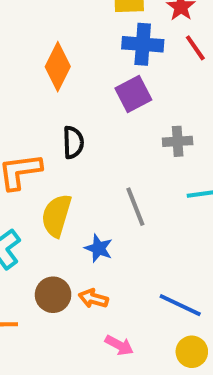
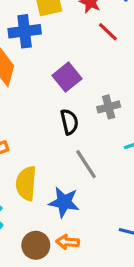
blue cross: (143, 44) -> (25, 31), moved
black semicircle: (73, 142) -> (69, 122), moved
blue star: (99, 248) -> (64, 202), size x1.4

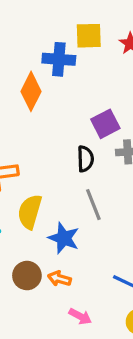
purple square: (67, 77) -> (105, 124), moved

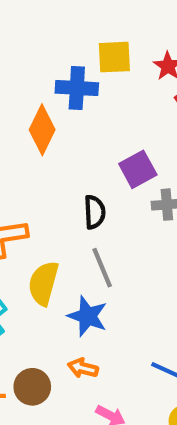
black semicircle: (85, 159) -> (95, 212), moved
gray line: (93, 205) -> (102, 268), moved
brown circle: (27, 276) -> (32, 387), moved

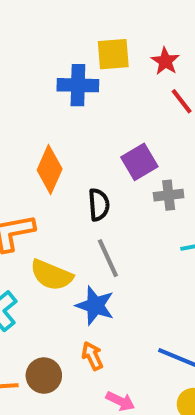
orange diamond: (42, 130) -> (50, 170), moved
yellow semicircle: (43, 283) -> (52, 275), turned -81
orange arrow: (83, 368) -> (92, 356), turned 52

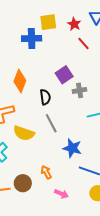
blue star: (95, 306) -> (72, 148), moved

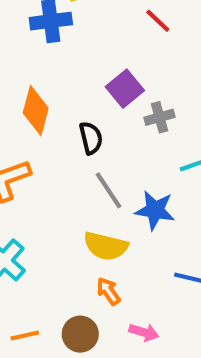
yellow semicircle: (24, 133) -> (106, 246), moved
blue star: (72, 148) -> (155, 210), moved
brown circle: (23, 183) -> (80, 334), moved

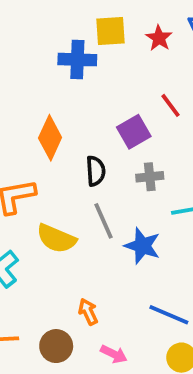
red line: (158, 21) -> (171, 105), moved
gray cross: (160, 117) -> (150, 177), moved
yellow semicircle: (106, 246) -> (56, 238), moved

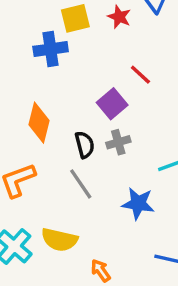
gray cross: (150, 177) -> (118, 142), moved
gray line: (104, 221) -> (81, 184), moved
yellow semicircle: (56, 238) -> (59, 240), moved

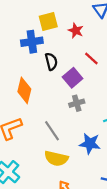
red star: (119, 17) -> (76, 31), moved
black semicircle: (85, 145) -> (51, 61), moved
yellow semicircle: (59, 240) -> (56, 158), moved

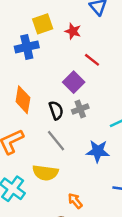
black semicircle: (51, 61) -> (56, 110), moved
yellow semicircle: (56, 158) -> (45, 173), moved

